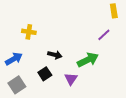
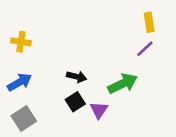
yellow rectangle: (114, 11) -> (149, 22), moved
yellow cross: (29, 32) -> (21, 42), moved
black square: (45, 74) -> (75, 102), moved

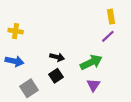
blue arrow: (20, 82) -> (14, 61), turned 42
purple triangle: (99, 110) -> (93, 85), moved
gray square: (24, 118) -> (29, 88), moved

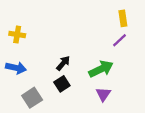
black arrow: (57, 57) -> (63, 63), turned -64

